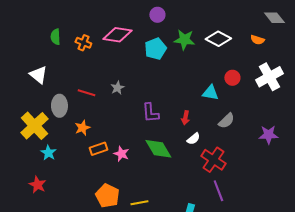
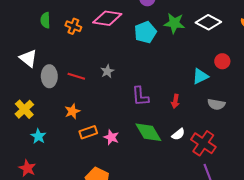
cyan triangle: (210, 93) -> (200, 76), turned -36
gray ellipse: (59, 106) -> (49, 76), moved
gray semicircle: (226, 121) -> (216, 104), turned 54
yellow cross: (34, 126) -> (24, 109), size x0.7
white semicircle: (193, 139) -> (178, 134), moved

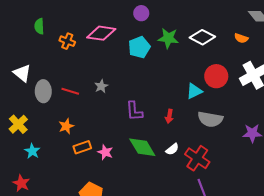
green semicircle: (45, 20) -> (39, 26), moved
red circle: (222, 61) -> (216, 76), size x1.5
gray semicircle: (216, 104) -> (210, 119), size x1.4

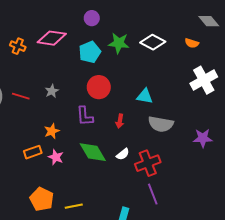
red circle: (216, 76) -> (99, 87), moved
cyan triangle: (194, 91) -> (145, 96), turned 36
orange star: (66, 126) -> (52, 131), moved
red cross: (197, 158) -> (148, 163), turned 35

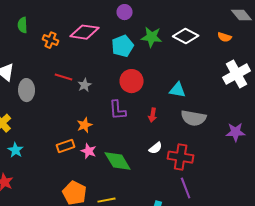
red line: (21, 96) -> (64, 77), moved
green diamond: (93, 152) -> (118, 161), moved
red cross: (148, 163) -> (181, 157), turned 30

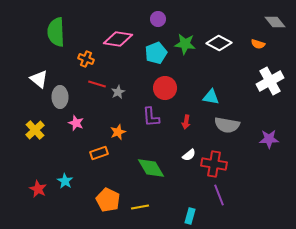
green semicircle: (23, 25) -> (56, 32), size x1.8
orange cross: (51, 40) -> (86, 59), moved
cyan star: (16, 150) -> (65, 181), moved
pink star: (89, 151) -> (76, 123), moved

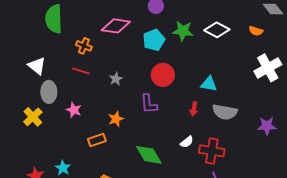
red line: (97, 84) -> (81, 71), moved
gray ellipse: (60, 97) -> (49, 92), moved
red arrow: (186, 122) -> (194, 109), moved

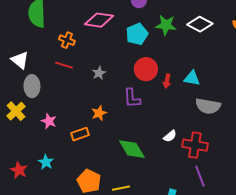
red arrow: (194, 109) -> (167, 81), moved
pink star: (74, 110) -> (49, 121), moved

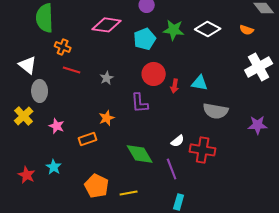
orange cross: (67, 40) -> (63, 47), moved
purple line: (200, 176) -> (172, 169), moved

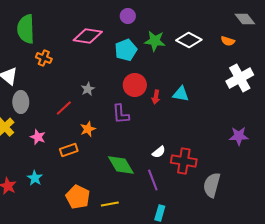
red line: (72, 70) -> (64, 108), moved, turned -60
gray semicircle: (216, 111) -> (212, 185), moved, turned 95

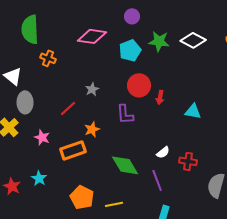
cyan triangle: (181, 94) -> (193, 111), moved
orange rectangle: (69, 150) -> (73, 150), size x1.4
red cross: (184, 161) -> (188, 161), size x0.7

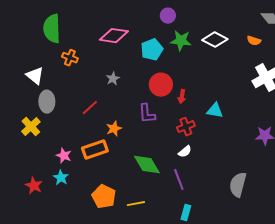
purple circle: (132, 16) -> (168, 16), moved
gray star: (92, 89) -> (113, 79), moved
pink star: (42, 137) -> (64, 156), moved
red cross: (188, 161) -> (186, 127), moved, turned -30

